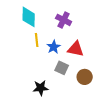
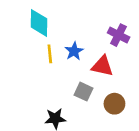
purple cross: (64, 20) -> (119, 35), moved
blue star: (54, 47) -> (74, 51), moved

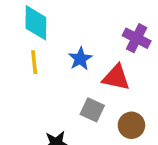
yellow line: (50, 54) -> (34, 62), moved

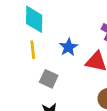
gray square: (92, 110) -> (49, 79), moved

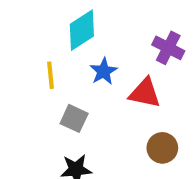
cyan diamond: (34, 19) -> (82, 30), moved, turned 56

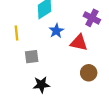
yellow line: (50, 75) -> (17, 33), moved
gray square: (74, 118) -> (32, 57), moved, turned -32

